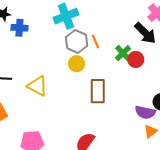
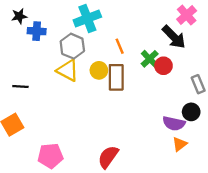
gray hexagon: (77, 42) -> (72, 46), moved
yellow triangle: (37, 86) -> (68, 70), moved
brown rectangle: (98, 91) -> (116, 77), moved

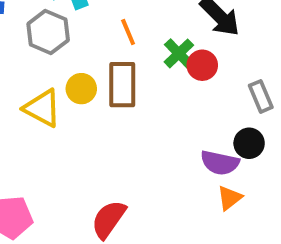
yellow triangle: (68, 70) -> (42, 108), moved
yellow circle: (99, 70) -> (81, 89), moved

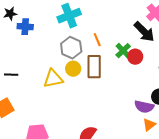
gray hexagon: (48, 32) -> (71, 48), moved
yellow triangle: (42, 108) -> (53, 79), turned -40

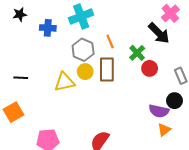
blue cross: (25, 27) -> (48, 28), moved
red circle: (135, 57) -> (150, 68), moved

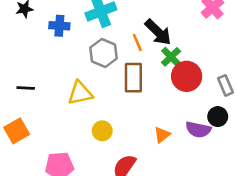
black arrow: (159, 33) -> (158, 32), moved
red circle: (150, 68) -> (187, 76), size x1.5
yellow circle: (85, 72) -> (102, 131), moved
orange triangle: (164, 130) -> (162, 135), moved

